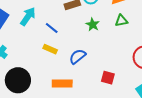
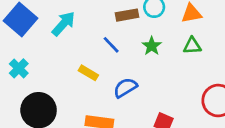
blue line: (52, 28) -> (111, 45), moved

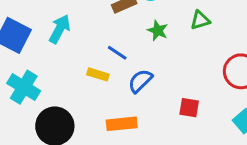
blue line: (111, 45) -> (117, 53), moved
cyan cross: (19, 68) -> (24, 87), size x1.5

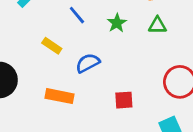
blue line: (117, 53) -> (77, 15), moved
red square: (189, 108) -> (124, 100), turned -30

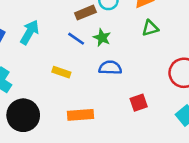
green star: (117, 23) -> (102, 38), moved
blue semicircle: (88, 63) -> (110, 68), moved, turned 45

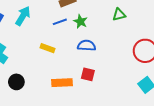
blue line: (76, 39) -> (60, 22), turned -56
red square: (139, 103) -> (88, 74), moved, turned 32
black circle: (23, 115) -> (16, 82), size x0.6

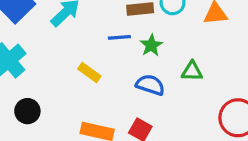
green triangle: (119, 15) -> (192, 71), moved

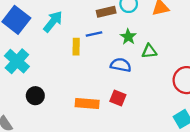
green star: (151, 45) -> (128, 37), moved
yellow rectangle: (89, 72) -> (76, 47), moved, turned 63

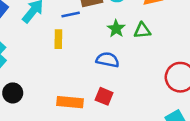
blue line: (94, 34) -> (71, 15), moved
green triangle: (149, 51) -> (142, 31), moved

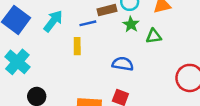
green star: (116, 29) -> (131, 24), moved

